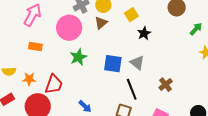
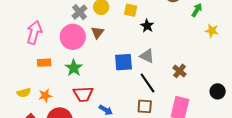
yellow square: (131, 15) -> (131, 10), turned -32
brown triangle: (101, 23) -> (97, 32), moved
green star: (78, 57) -> (74, 68), moved
red trapezoid: (54, 84) -> (83, 94), moved, turned 80

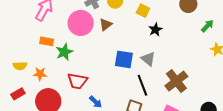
green star: (74, 68) -> (64, 52), moved
brown cross: (179, 71) -> (176, 81), size x1.6

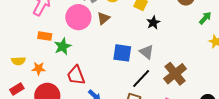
red trapezoid: (77, 81) -> (76, 75), turned 60
black line: (142, 85) -> (141, 78), turned 65

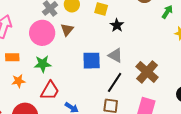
green star: (63, 46) -> (43, 64), moved, turned 30
orange star: (39, 69) -> (18, 81), moved
red trapezoid: (76, 75) -> (50, 91), turned -120

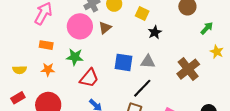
gray triangle: (115, 55) -> (148, 62), turned -35
brown cross: (147, 72) -> (188, 69), moved
red trapezoid: (50, 91) -> (89, 78), moved

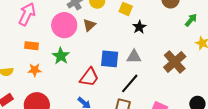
green star: (75, 57) -> (61, 56), turned 30
red trapezoid: (89, 78) -> (89, 77), moved

